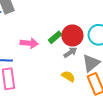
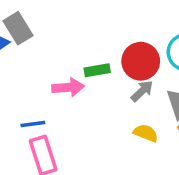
green rectangle: (55, 37) -> (97, 70), moved, turned 40

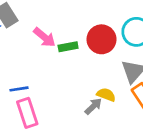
pink arrow: (68, 87) -> (44, 37), moved, turned 45
gray arrow: (142, 91) -> (93, 106), moved

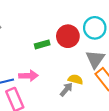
pink arrow: (44, 37) -> (28, 76), moved, turned -36

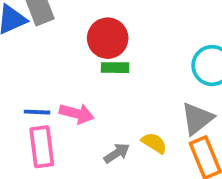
red circle: (68, 36) -> (108, 38), moved
gray arrow: (66, 89) -> (117, 153), moved

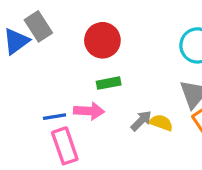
green rectangle: (115, 68) -> (109, 83), moved
gray arrow: (117, 153) -> (141, 121), moved

